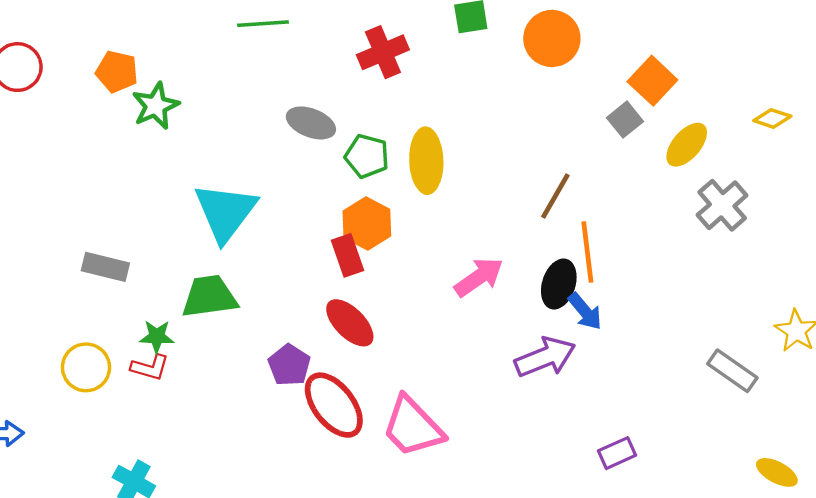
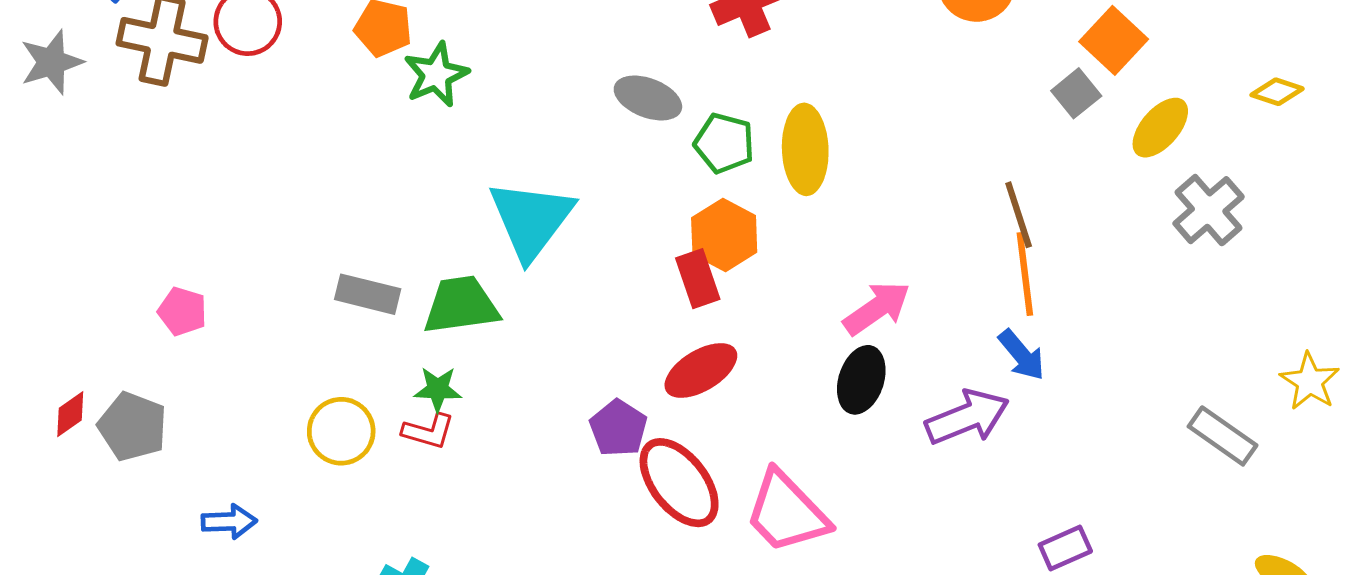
brown line: (555, 196) -> (1019, 215), moved, turned -48
black ellipse: (559, 284) -> (861, 380), moved
green trapezoid: (209, 297) -> (461, 305), moved
red ellipse: (350, 323) -> (701, 370), turned -76

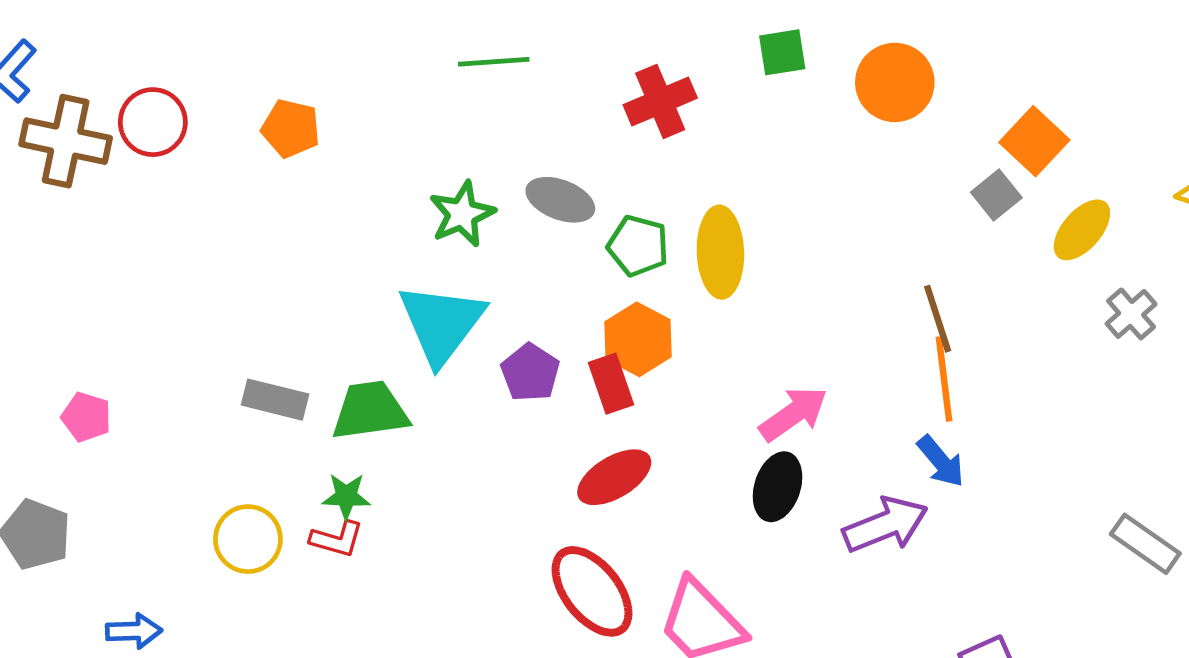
green star: (436, 75) -> (462, 214), moved
gray cross: (1209, 210) -> (1131, 314), size x0.7
purple pentagon: (618, 428) -> (530, 373), moved

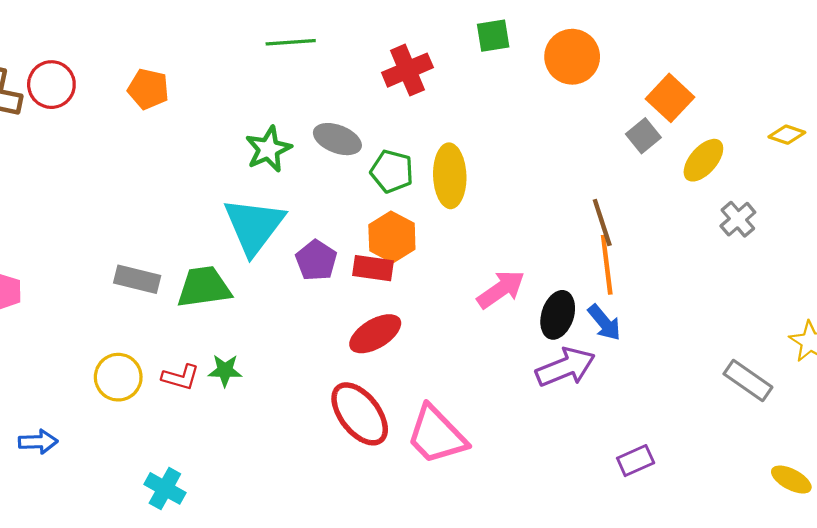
red rectangle: (611, 384) -> (373, 268), turned -63
black ellipse: (778, 487) -> (558, 315), moved
green star: (346, 496) -> (225, 370), moved

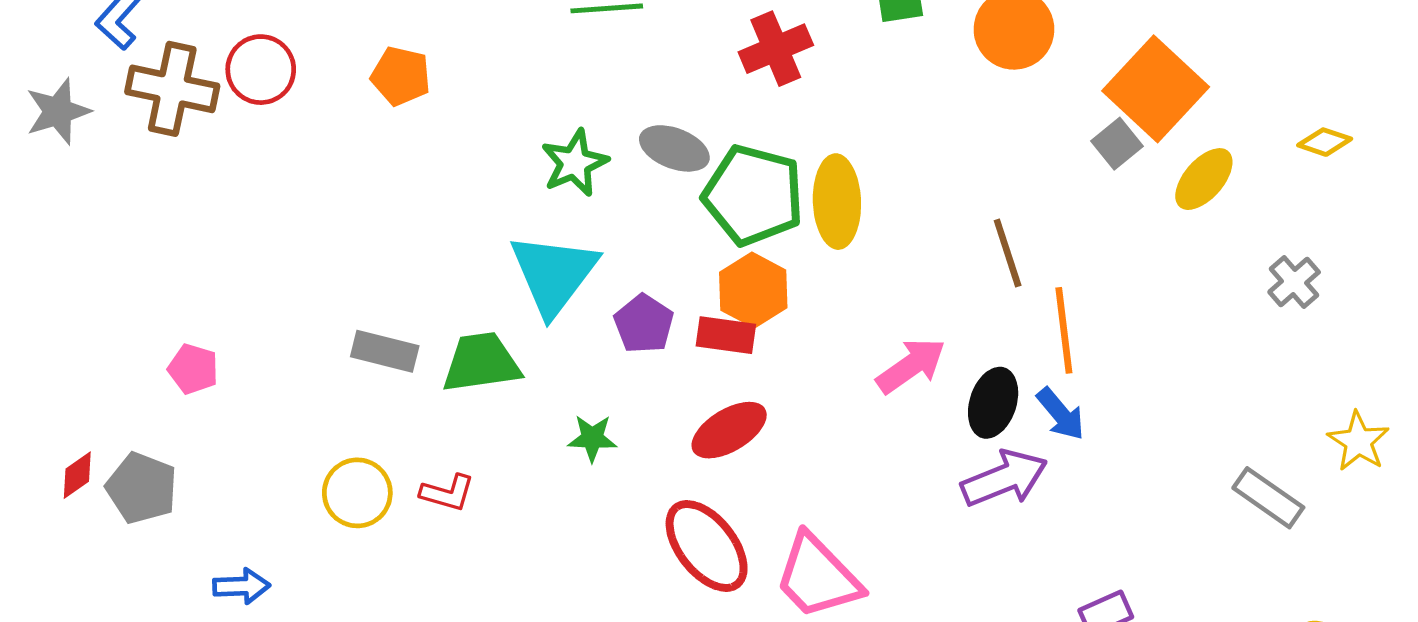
orange square: (670, 98) -> (1156, 89), size x1.5
green pentagon: (392, 171) -> (753, 195), size x1.6
gray cross: (738, 219) -> (1294, 282), moved
brown line: (602, 223) -> (1008, 253), moved
green star: (225, 370) -> (592, 438), moved

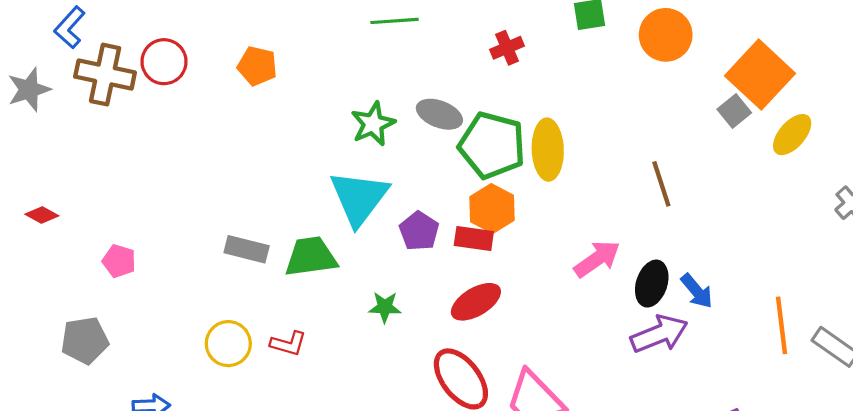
red cross: (776, 49) -> (507, 48), size x0.7
orange line: (1064, 330) -> (781, 325), moved
red diamond: (77, 475) -> (42, 215), moved, turned 64
gray pentagon: (142, 488) -> (85, 340), turned -30

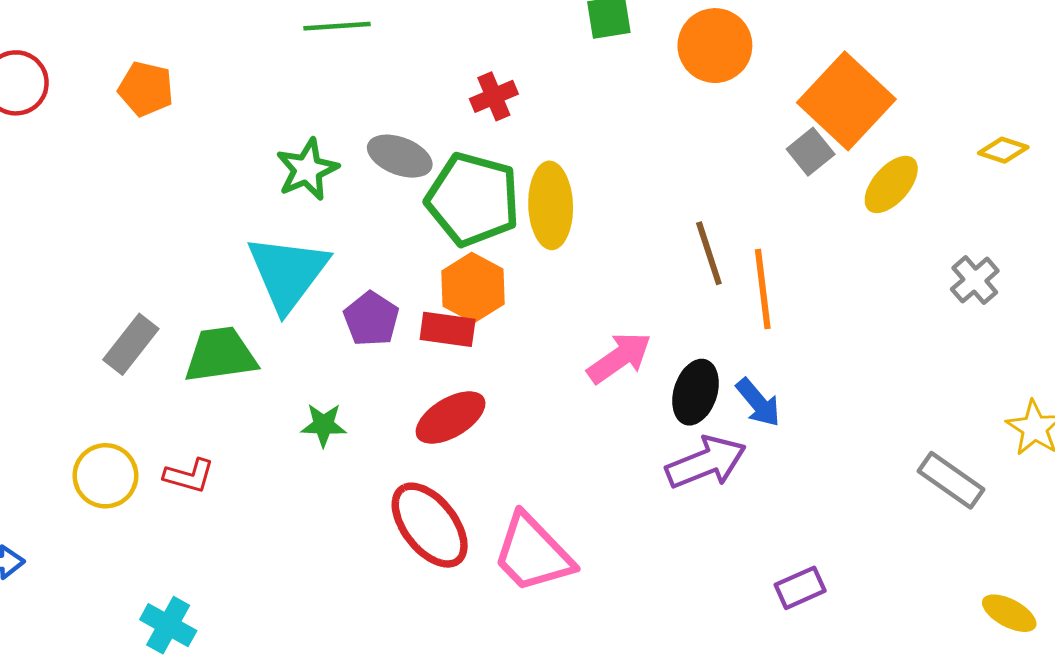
red cross: (507, 48) -> (494, 96), moved
gray rectangle: (247, 249) -> (131, 344), turned -66
orange line: (781, 325) -> (763, 289), moved

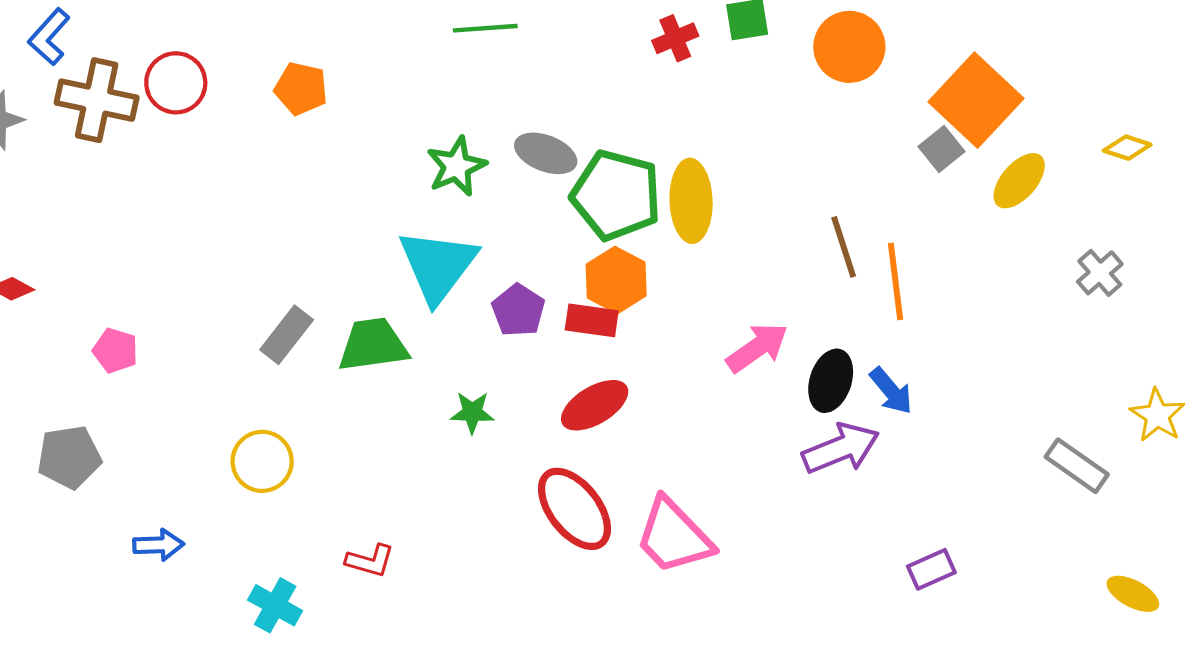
red cross: (494, 96) -> (675, 38), moved
red L-shape: (189, 476) -> (370, 561), moved
cyan cross: (168, 625) -> (275, 605), moved

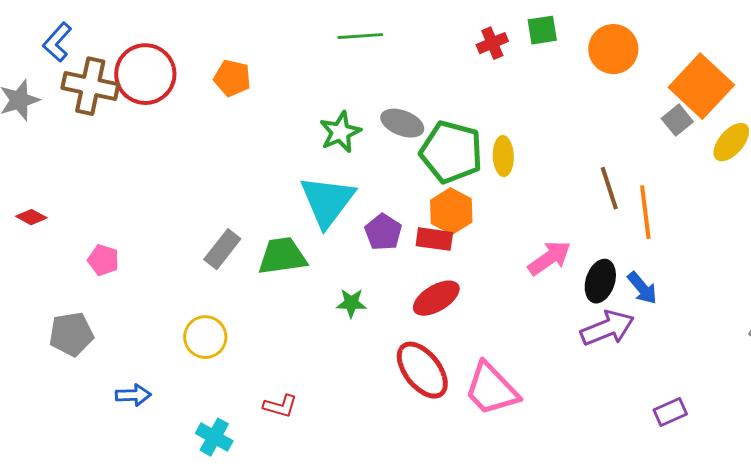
red circle: (176, 83) -> (145, 74), size x1.4
yellow ellipse: (691, 201) -> (503, 156), size x0.7

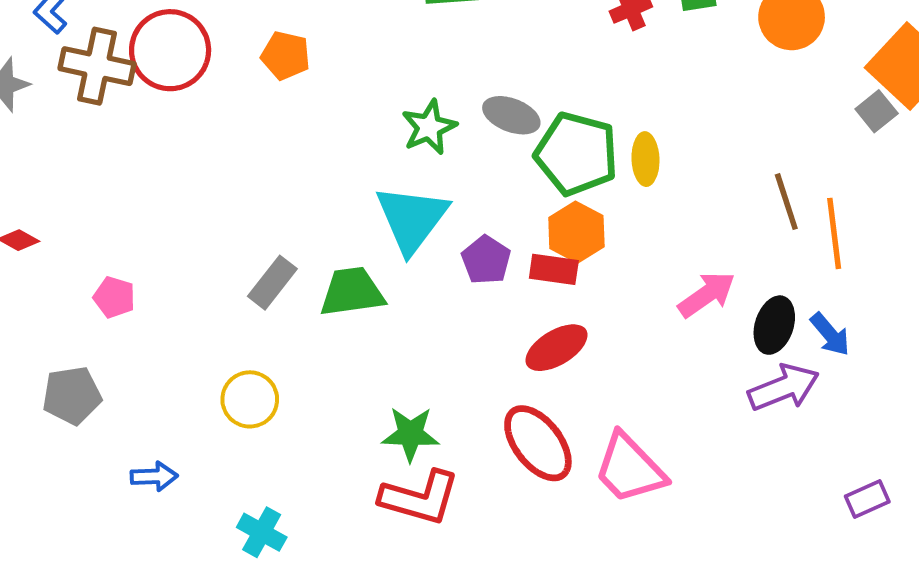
green star: (351, 303) -> (410, 434), moved, size x1.4
red L-shape: (280, 406) -> (420, 498), moved, size x1.8

